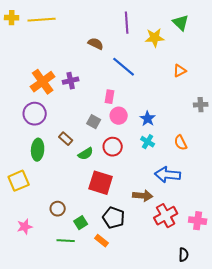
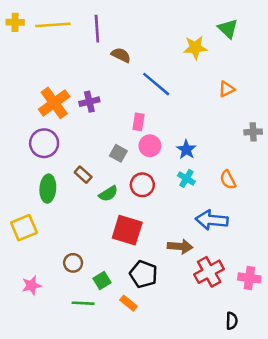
purple line: (127, 23) -> (97, 29), moved

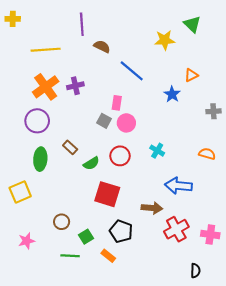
yellow line: (53, 25) -> (46, 50), moved
blue star: (186, 150) -> (172, 94), moved
gray square: (118, 153) -> (104, 121), moved
orange semicircle: (228, 180) -> (207, 154), moved, turned 133

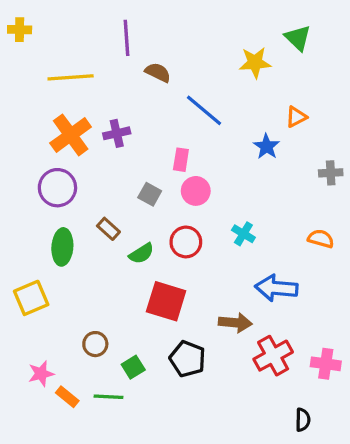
gray square: (104, 121) -> (150, 194), moved
orange rectangle: (108, 256) -> (67, 397), moved

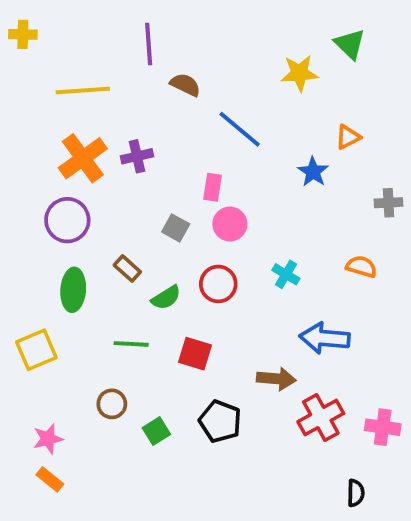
orange semicircle: (321, 239) -> (361, 267), moved
red square: (166, 301) -> (195, 354), size x0.7
orange rectangle: (67, 397) -> (50, 479), moved
green line: (108, 397) -> (131, 344), moved

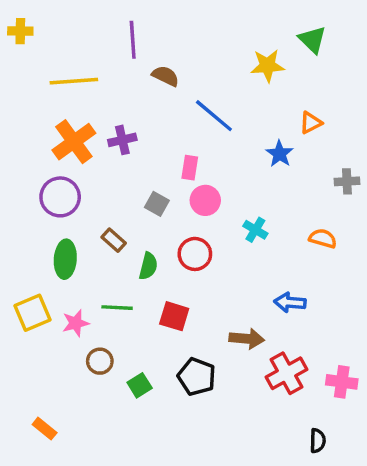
cyan cross: (286, 274) -> (255, 230), moved
green semicircle: (166, 298) -> (148, 266), turned -44
blue arrow: (325, 338) -> (290, 302), size x0.7
pink star: (48, 439) -> (76, 323), moved

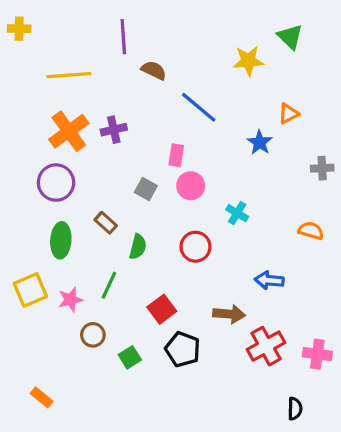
orange semicircle: (323, 238) -> (311, 231), moved
red circle: (195, 254) -> (195, 247), moved
green line: (117, 308) -> (109, 285), turned -68
red square: (174, 316) -> (162, 309), moved, turned 36

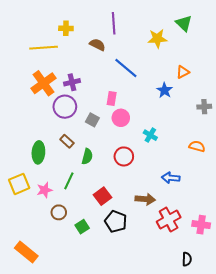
yellow cross: (19, 29) -> (66, 28), moved
purple line: (123, 37) -> (114, 23), moved
purple circle: (56, 183) -> (65, 107), moved
orange rectangle: (42, 397) -> (26, 252), size x1.6

